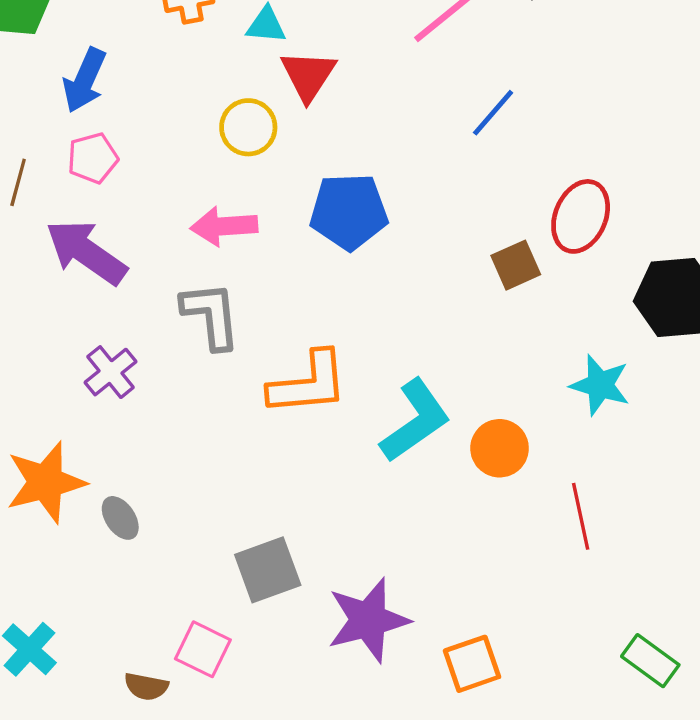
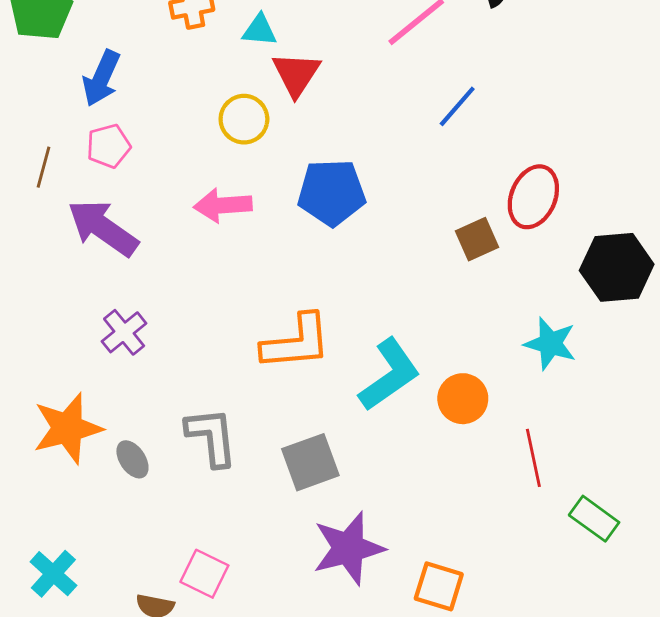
gray L-shape: (211, 315) -> (212, 437), moved
gray square: (268, 570) -> (310, 462), moved
green rectangle: (650, 661) -> (594, 519), moved
orange square: (472, 664) -> (439, 586), turned 36

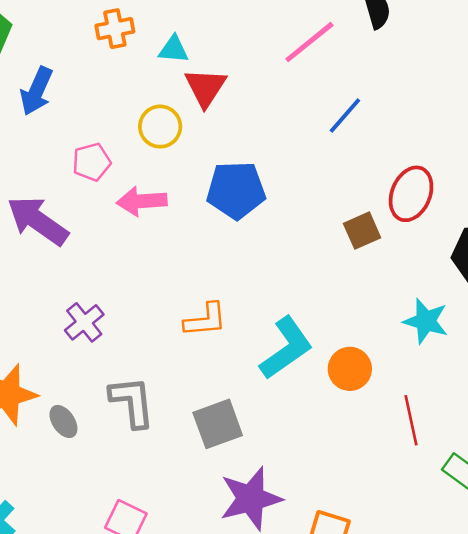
pink pentagon: (108, 146) -> (92, 162), moved
purple cross: (124, 332) -> (84, 322), moved
orange L-shape: (296, 342) -> (205, 320), size x0.7

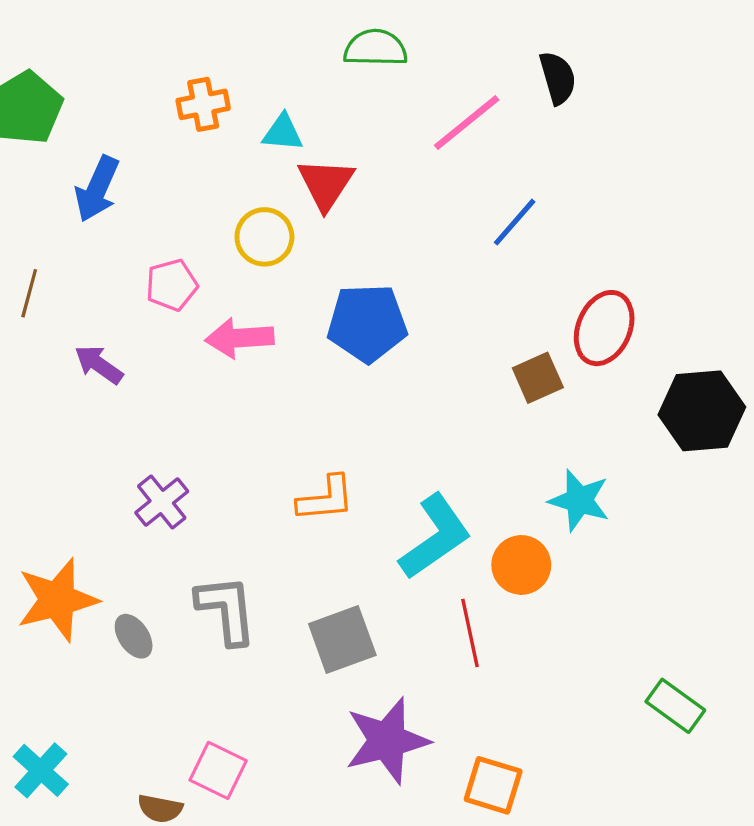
purple arrow: (38, 221) -> (99, 364), size x0.6
cyan star: (426, 321) -> (579, 500), moved
red line: (411, 420) -> (470, 633), moved

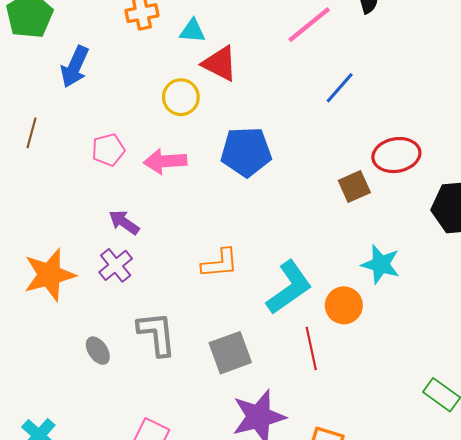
red triangle: (326, 184) -> (220, 64), turned -36
pink pentagon: (172, 285) -> (108, 150), moved
red ellipse: (604, 328) -> (396, 155), turned 57
purple arrow: (99, 364) -> (124, 222), moved
orange star: (57, 600) -> (49, 275), moved

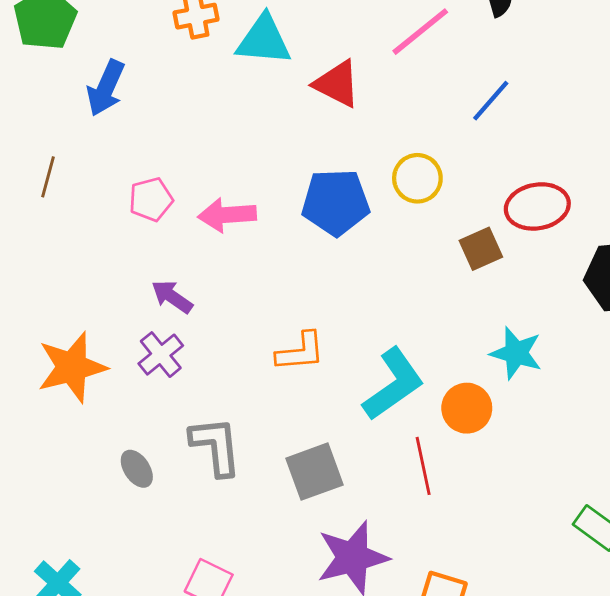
cyan triangle: (192, 31) -> (264, 40), size x1.6
red triangle: (220, 64) -> (337, 84), moved
blue line: (340, 88) -> (491, 101), moved
yellow circle: (181, 97) -> (417, 178), moved

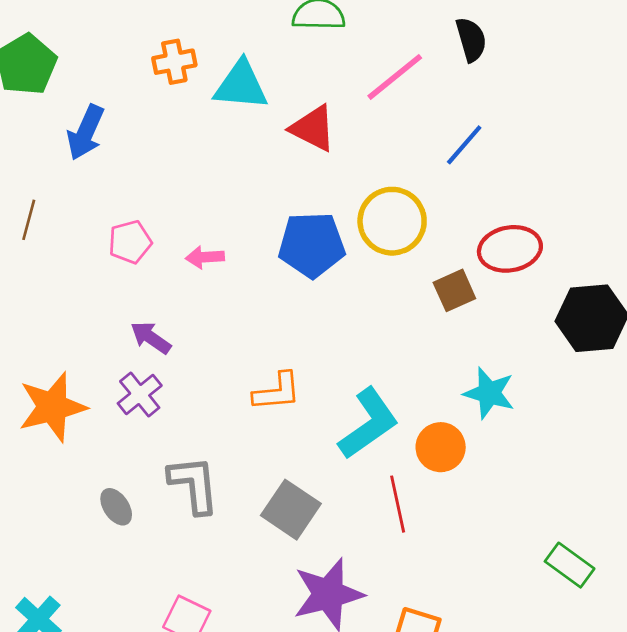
yellow circle: (417, 178) -> (392, 221), size x1.4
pink arrow: (227, 215) -> (205, 257), size x0.7
gray square: (314, 472) -> (291, 510), turned -36

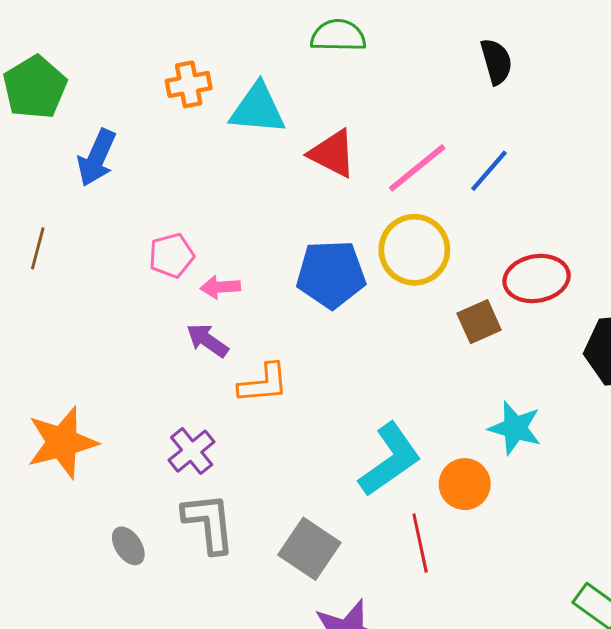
pink line: (395, 77) -> (417, 168), moved
pink pentagon: (130, 242) -> (171, 256), moved
purple arrow: (151, 338) -> (207, 340), moved
orange L-shape: (277, 392) -> (263, 383), moved
purple cross: (140, 394) -> (192, 451), moved

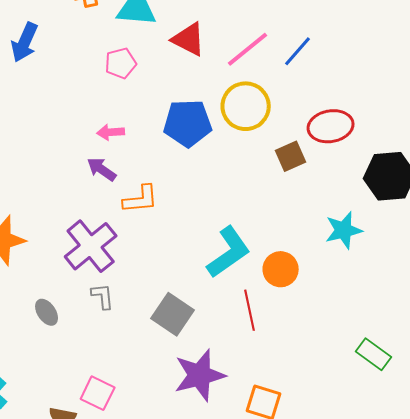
pink pentagon: (171, 256) -> (121, 63), moved
cyan star: (515, 428) -> (344, 230), moved, turned -30
purple cross: (192, 451) -> (91, 246), size x1.6
gray L-shape: (209, 523) -> (103, 296), size x0.6

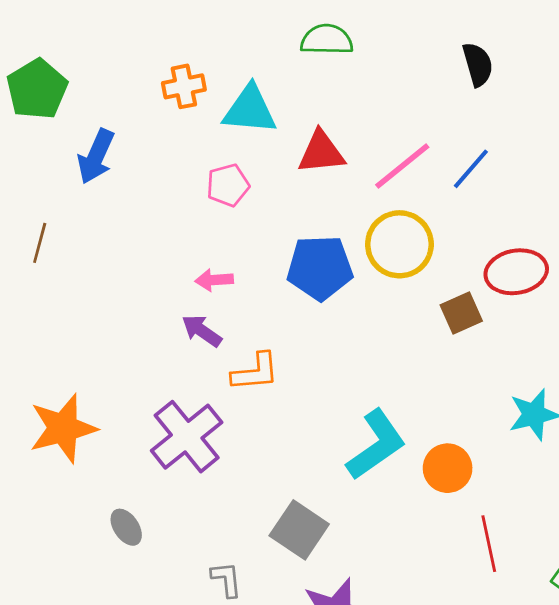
red triangle: (189, 39) -> (321, 152), turned -33
gray L-shape: (103, 296) -> (226, 579), moved
red line: (250, 310) -> (489, 544), moved

